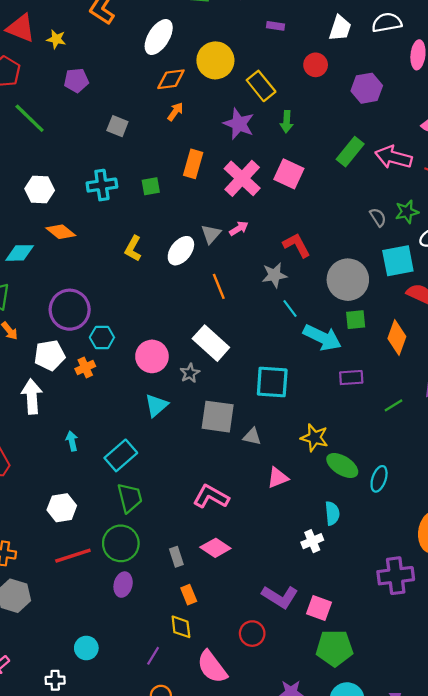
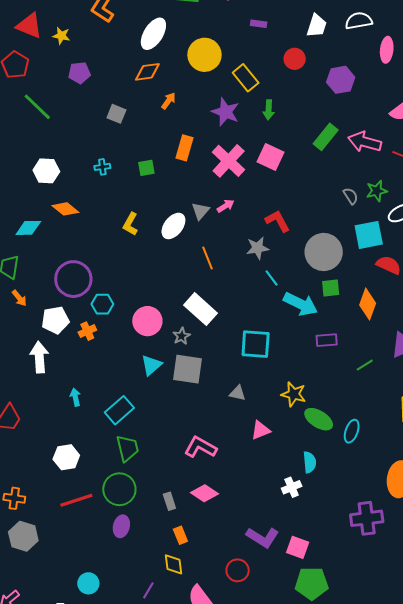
orange diamond: (171, 79) -> (147, 72), moved
cyan cross: (102, 185) -> (102, 167), size x0.6
gray square: (218, 417) -> (187, 369), moved

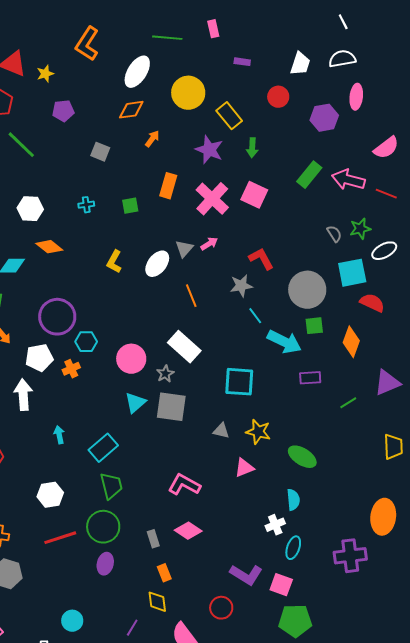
yellow star: (61, 36) -> (45, 74), turned -30
pink ellipse: (387, 50) -> (356, 97), moved
yellow star: (294, 394) -> (258, 432), moved
cyan ellipse: (352, 431) -> (293, 548), moved

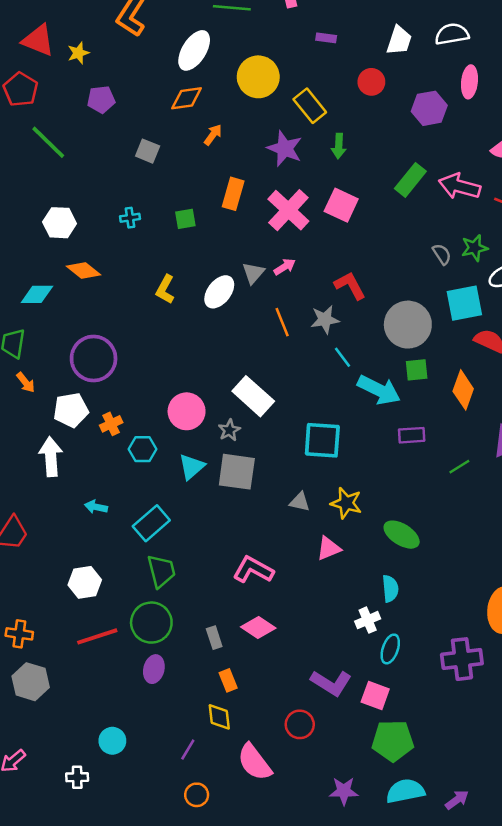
orange line: (191, 296) -> (282, 322), moved
cyan hexagon: (86, 342) -> (143, 449), moved
cyan arrow: (59, 435) -> (96, 507), turned -66

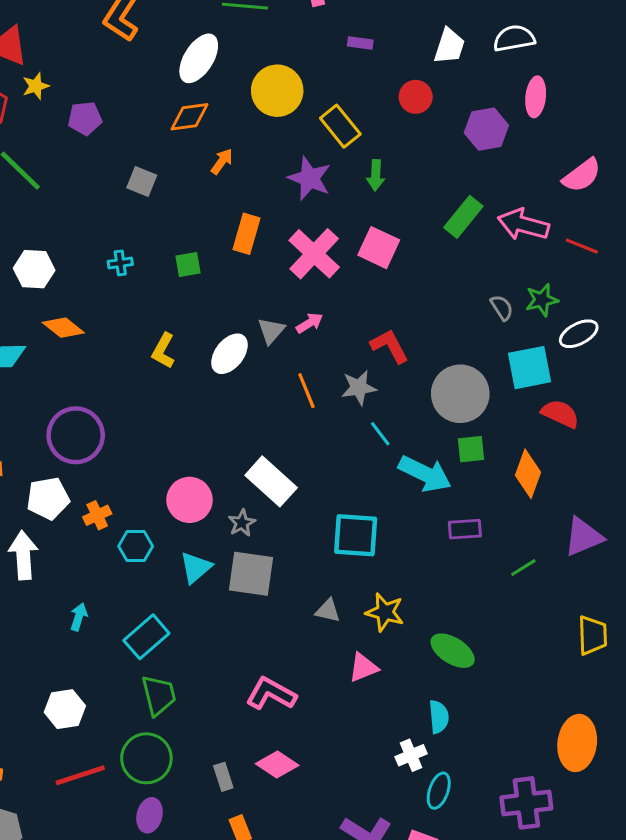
yellow star: (78, 53) -> (36, 86), moved
cyan arrow: (96, 507) -> (79, 617), turned 95

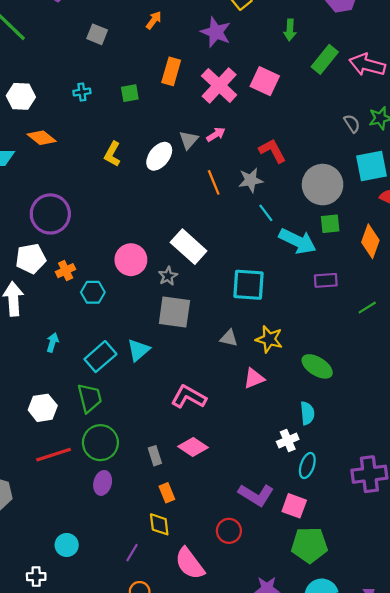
green arrow: (376, 175) -> (290, 30), moved
cyan triangle: (196, 568) -> (139, 350), moved
green trapezoid: (159, 695) -> (90, 398), moved

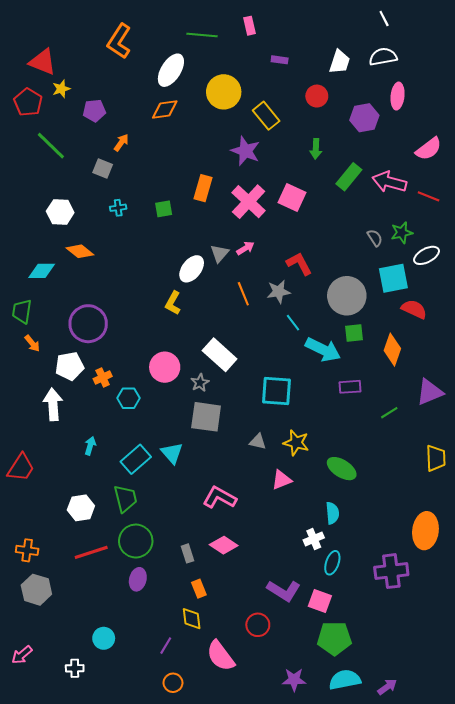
orange arrow: (154, 20) -> (121, 143), moved
gray square: (97, 34) -> (103, 168), moved
yellow L-shape: (112, 154) -> (173, 303), moved
cyan triangle: (139, 350) -> (172, 453), turned -30

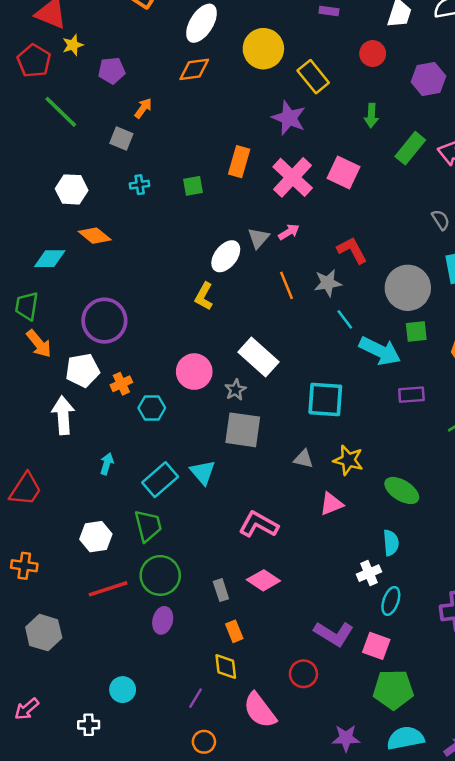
orange arrow: (32, 343) -> (39, 344), size x1.4
orange cross: (27, 550) -> (24, 566), moved

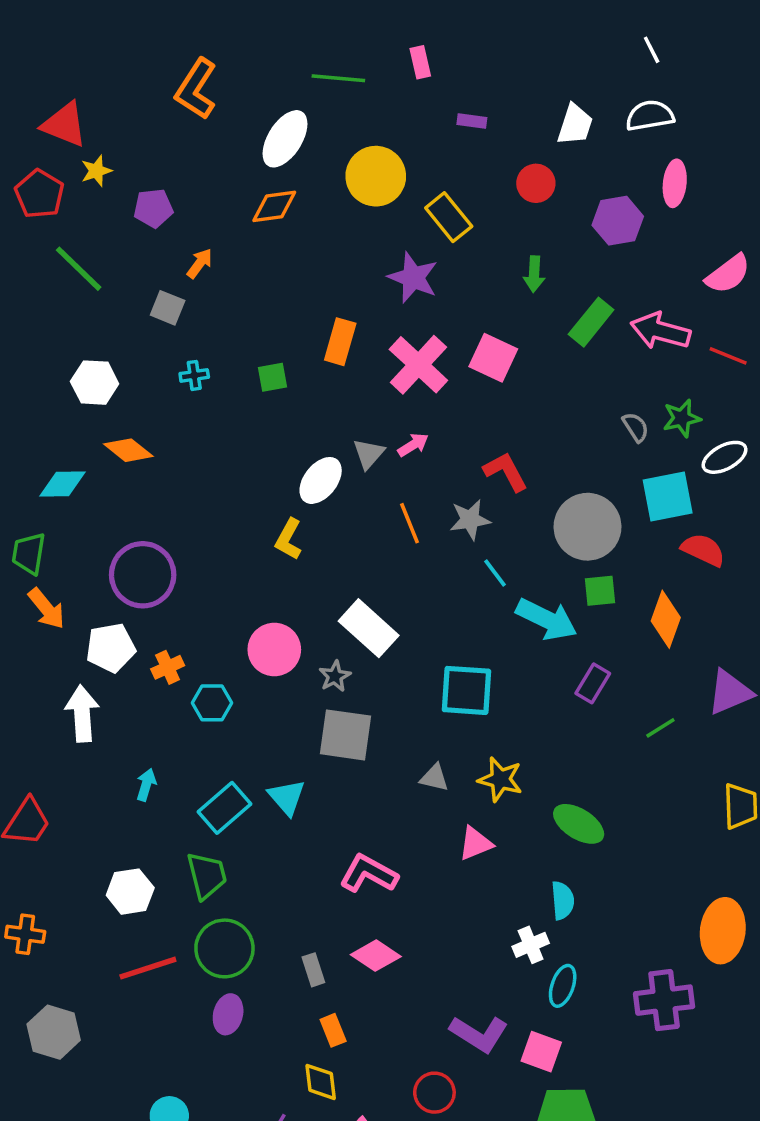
purple rectangle: (411, 395) -> (593, 683), turned -55

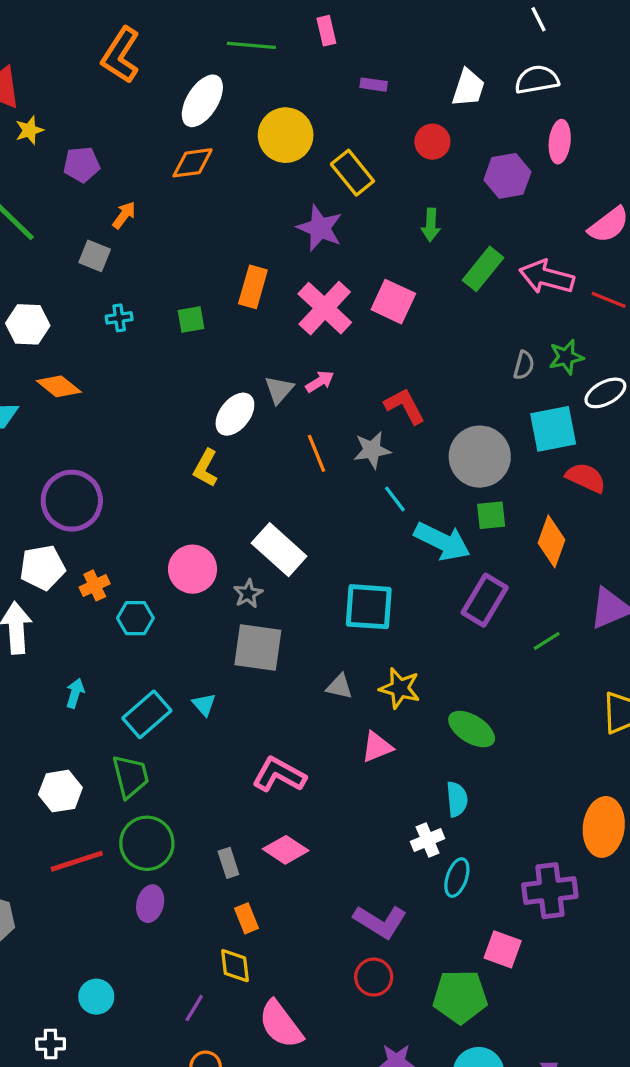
gray semicircle: (636, 427) -> (524, 365), turned 48
purple rectangle: (593, 683) -> (485, 600), size x1.4
cyan triangle: (287, 797) -> (204, 705), size x0.7
pink square: (541, 1052) -> (503, 949), moved
red circle: (434, 1093) -> (374, 977), moved

